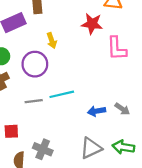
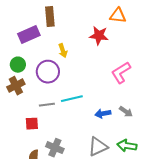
pink L-shape: (117, 48) -> (121, 73), moved, turned 60
red square: (11, 131) -> (32, 124), moved

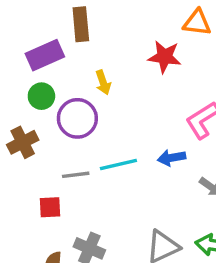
green circle: (18, 65) -> (41, 96), moved
blue arrow: (103, 114) -> (171, 158), moved

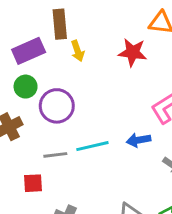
yellow arrow: (103, 82) -> (78, 51), moved

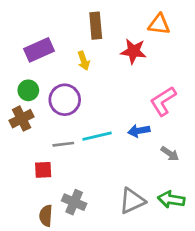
brown rectangle: (60, 24) -> (96, 26), moved
yellow arrow: (78, 51) -> (84, 61), moved
green circle: (26, 87) -> (28, 90), moved

